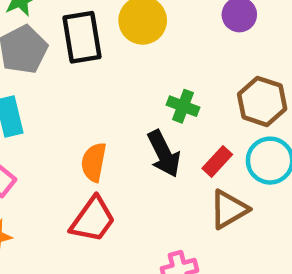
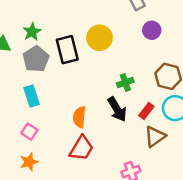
green cross: (183, 106) -> (125, 83), turned -35

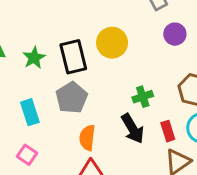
green star: (32, 32) -> (34, 58), moved
gray pentagon: (36, 59) -> (72, 98), moved
red rectangle: (146, 111) -> (168, 131), turned -56

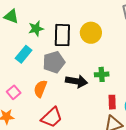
cyan rectangle: (30, 112) -> (24, 54), moved, turned 42
black arrow: (133, 129) -> (77, 81), moved, turned -65
orange semicircle: (87, 138) -> (40, 89), moved

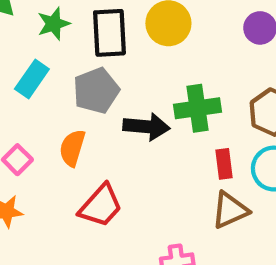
green cross: (102, 74) -> (198, 108), size x1.5

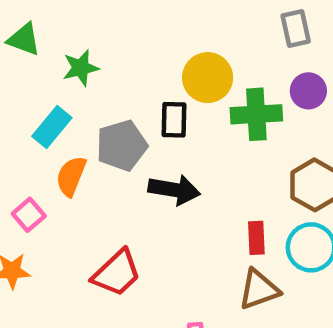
black rectangle: (109, 33) -> (174, 120), moved, size x0.7
green cross: (198, 108) -> (256, 114), moved
orange semicircle: (72, 148) -> (71, 176), moved

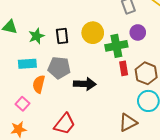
black rectangle: (174, 120) -> (62, 36), moved
cyan rectangle: (52, 127) -> (27, 64), turned 54
gray pentagon: (122, 146) -> (59, 68), turned 30
red rectangle: (256, 238) -> (124, 68), moved

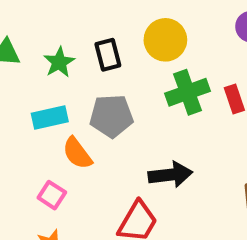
green cross: (116, 46) -> (187, 92), moved
orange semicircle: (39, 84) -> (77, 153), turned -42
black arrow: (85, 84) -> (170, 175), moved

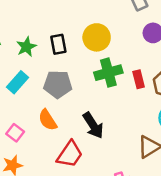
cyan rectangle: (50, 118) -> (18, 82), turned -40
orange semicircle: (77, 153) -> (48, 120), moved
black arrow: (170, 175) -> (93, 125), turned 60

